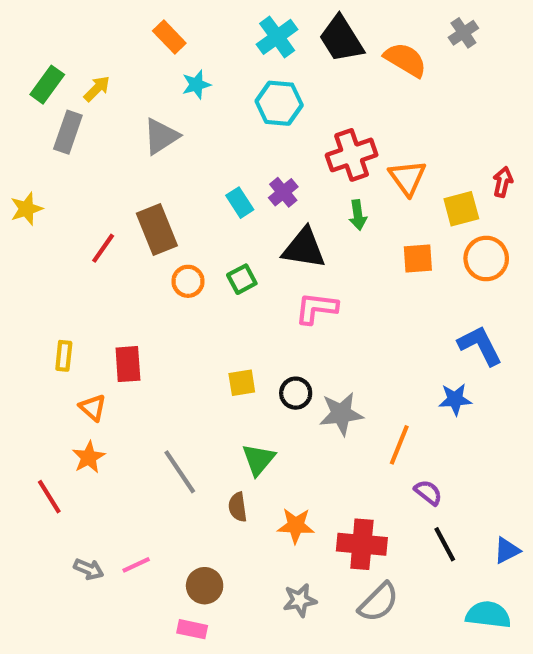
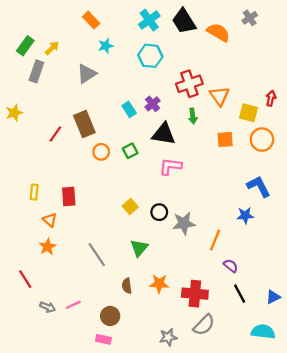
yellow square: (461, 209) -> (249, 113), turned 30
yellow square: (242, 383) -> (130, 207), turned -32
red line: (49, 497) -> (25, 279), moved
brown semicircle: (238, 507) -> (127, 286), moved
gray star: (300, 600) -> (168, 337), moved

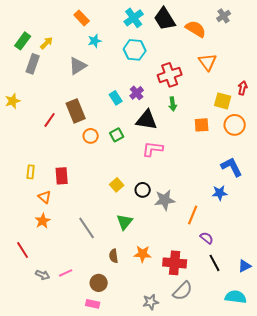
orange triangle: (220, 96) -> (208, 62), moved

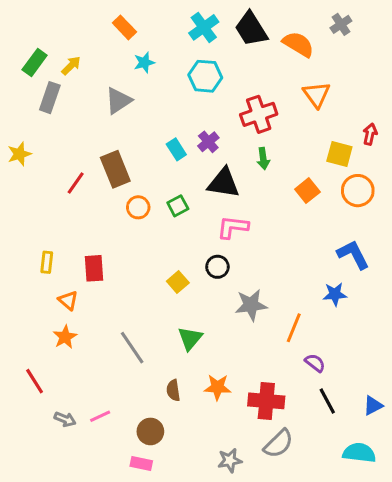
orange square: (202, 125) -> (307, 191), turned -35
black circle: (143, 190) -> (217, 267), moved

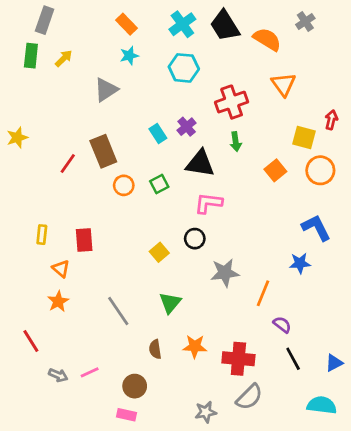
orange rectangle: (124, 27) -> (126, 24), moved
green rectangle: (35, 62) -> (31, 56), turned -30
gray rectangle: (50, 98) -> (45, 20), moved

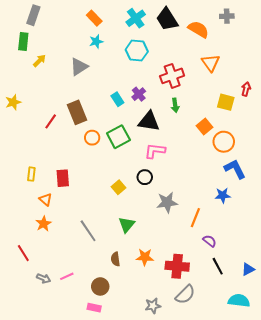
gray cross: (305, 22) -> (227, 16), turned 32
yellow arrow: (64, 58) -> (39, 61), moved
orange circle: (320, 170) -> (224, 142), moved
green square: (159, 184) -> (118, 137), size x1.6

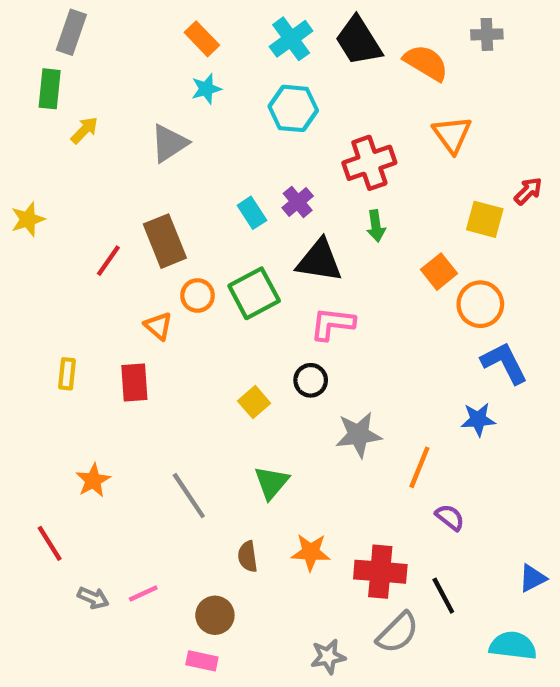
red arrow: (246, 89) -> (528, 191), turned 32
orange triangle: (46, 199) -> (158, 326), moved
black line: (218, 266) -> (443, 596), moved

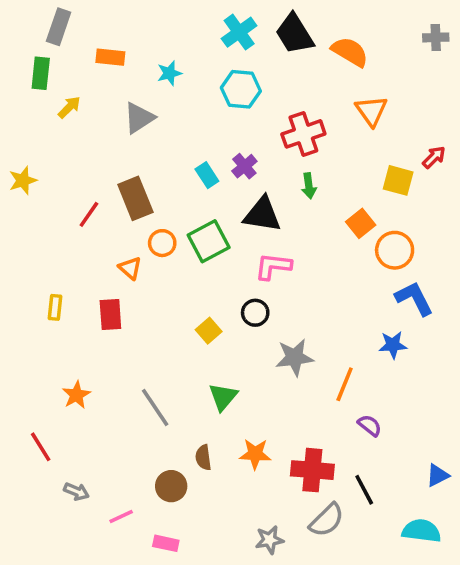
gray cross: (487, 34) -> (436, 37), moved
orange rectangle: (202, 39) -> (110, 57), moved, turned -40
pink line: (143, 593) -> (121, 517), moved
brown circle: (215, 615) -> (171, 486), moved

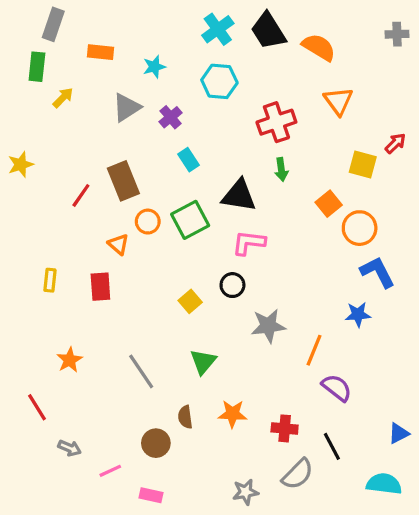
purple cross: (244, 166) -> (171, 117), moved
purple semicircle: (370, 425) -> (337, 388), size x1.4
red cross: (312, 470) -> (285, 428), size x0.7

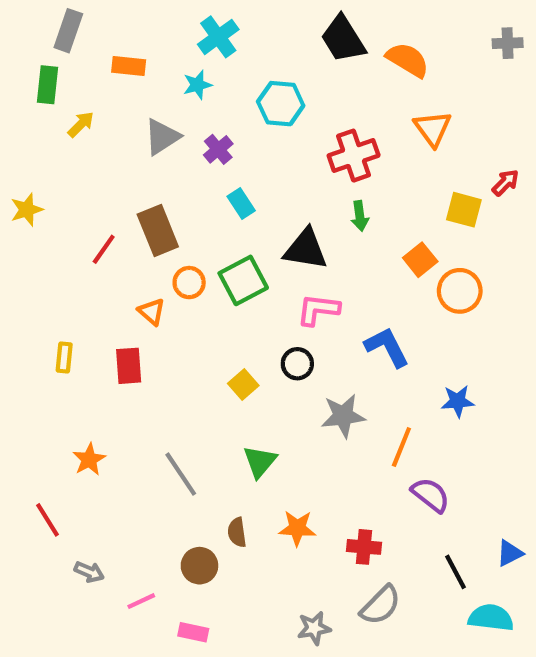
cyan cross: (218, 29) -> (218, 37), moved
blue L-shape: (377, 272) -> (387, 347), moved
black line: (332, 446) -> (456, 572), moved

